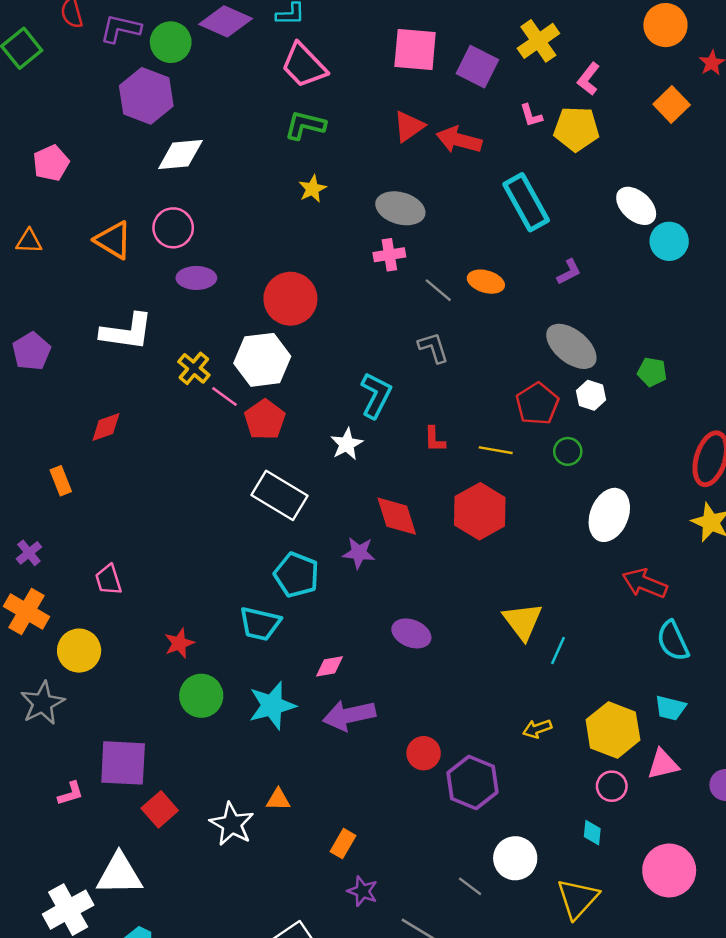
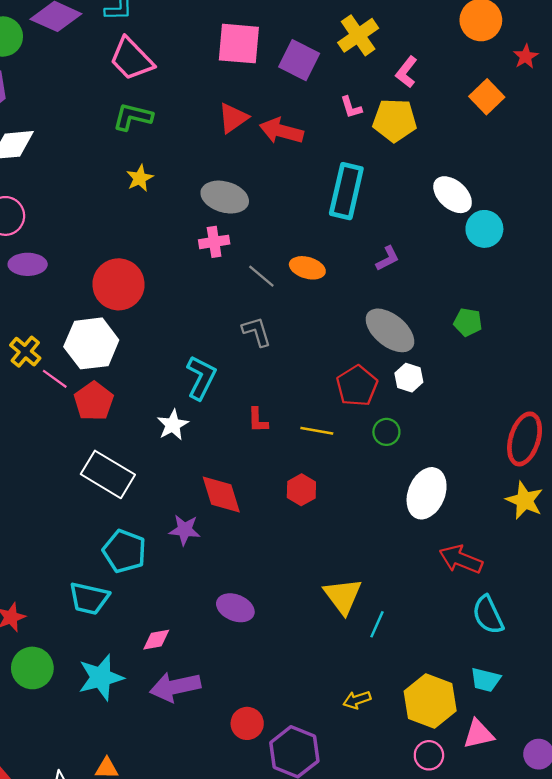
cyan rectangle: (526, 202) -> (346, 191), turned 42
green pentagon: (652, 372) -> (468, 322), moved
red hexagon: (480, 511) -> (301, 490), size x0.6

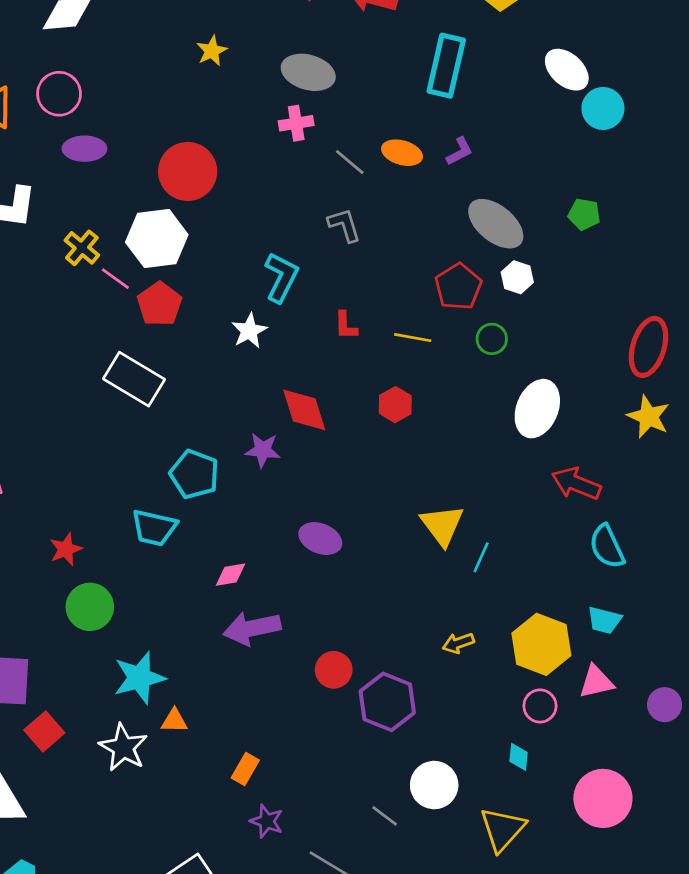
purple L-shape: (388, 258) -> (460, 151), moved
white rectangle: (108, 474) -> (134, 379), moved
cyan star: (101, 677) -> (139, 678), moved

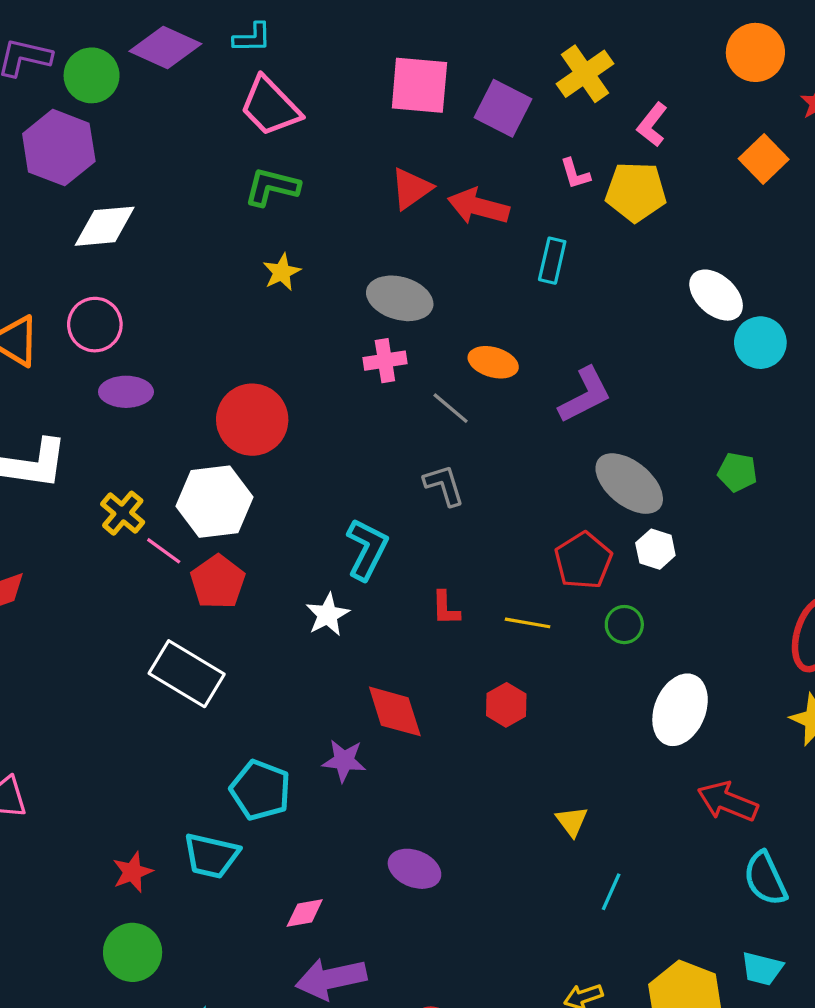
cyan rectangle: (446, 66) -> (552, 261), moved, size x0.6
purple L-shape: (460, 151) -> (585, 395), size x1.6
orange ellipse: (402, 153) -> (493, 362), moved
yellow triangle: (442, 525) -> (572, 821), moved, size x0.6
red star: (66, 549) -> (133, 872), moved

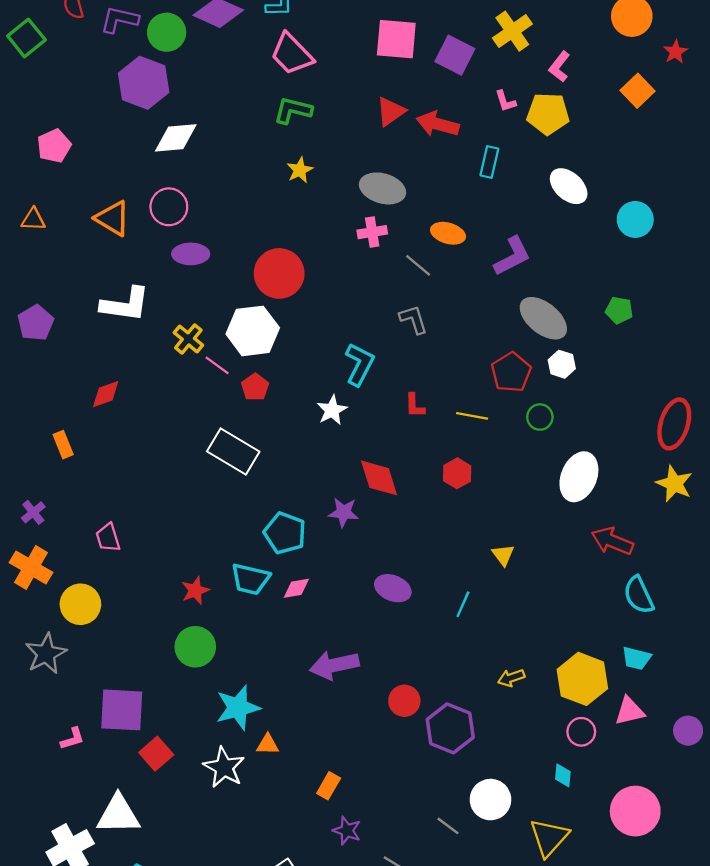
white ellipse: (716, 295) -> (569, 186), moved
red pentagon: (218, 582) -> (255, 387), size x0.7
cyan line: (611, 892) -> (463, 604), moved
pink diamond: (305, 913) -> (296, 588), moved

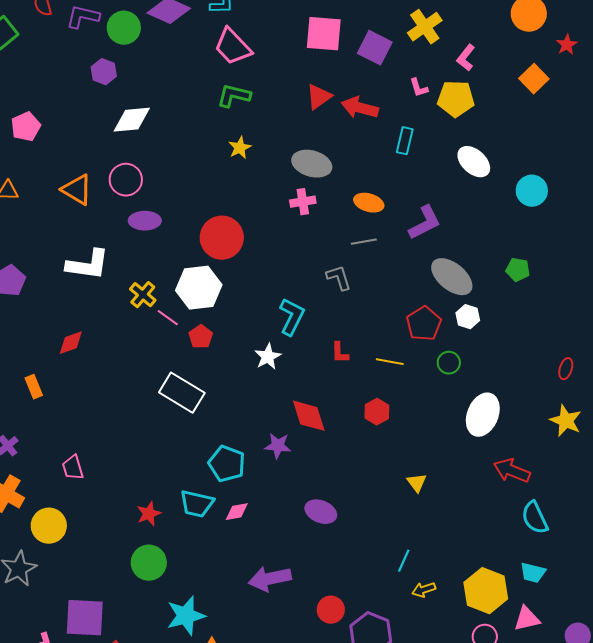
purple hexagon: (144, 83) -> (104, 72), size x0.6
gray line: (418, 265) -> (364, 242), moved, turned -50
red ellipse: (674, 424) -> (566, 369), size x0.5
cyan line: (463, 604) -> (404, 561), moved

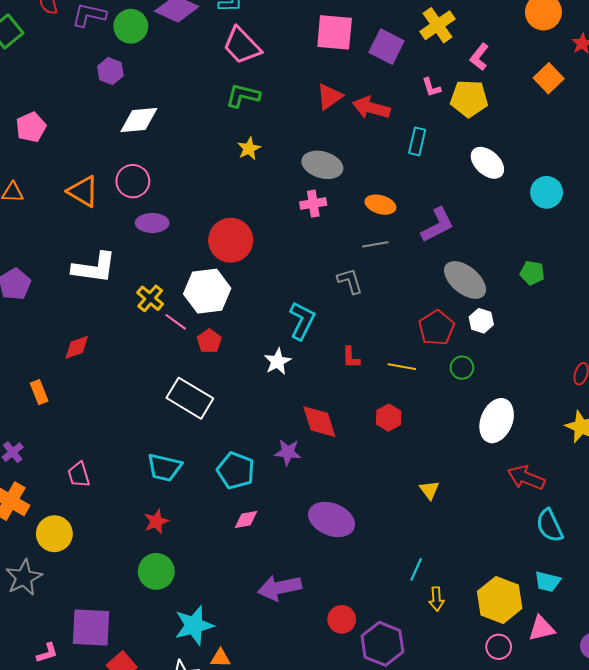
cyan trapezoid: (197, 504) -> (164, 467), moved
purple ellipse: (321, 512) -> (332, 519), size x1.4
yellow arrow: (424, 590) -> (436, 599), turned -75

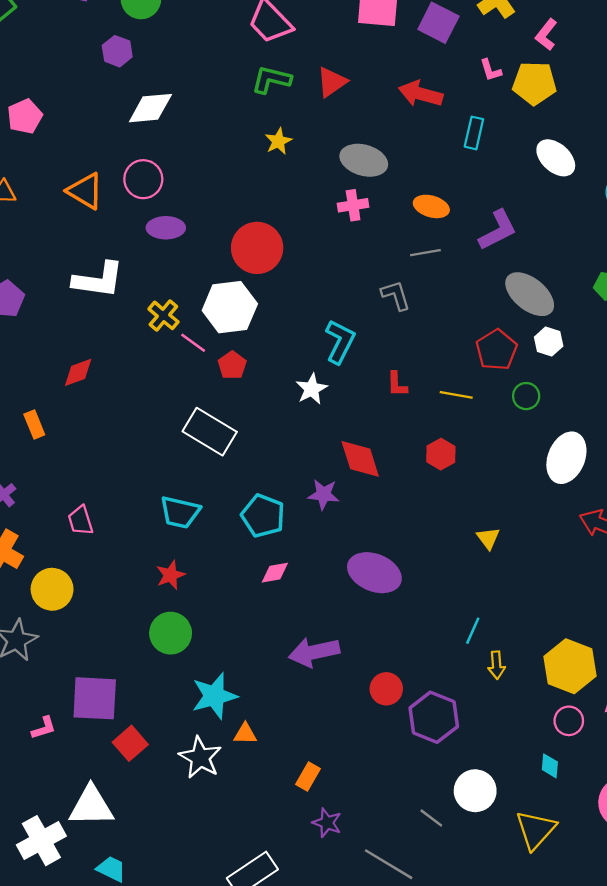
red triangle: (329, 97) -> (332, 82), moved

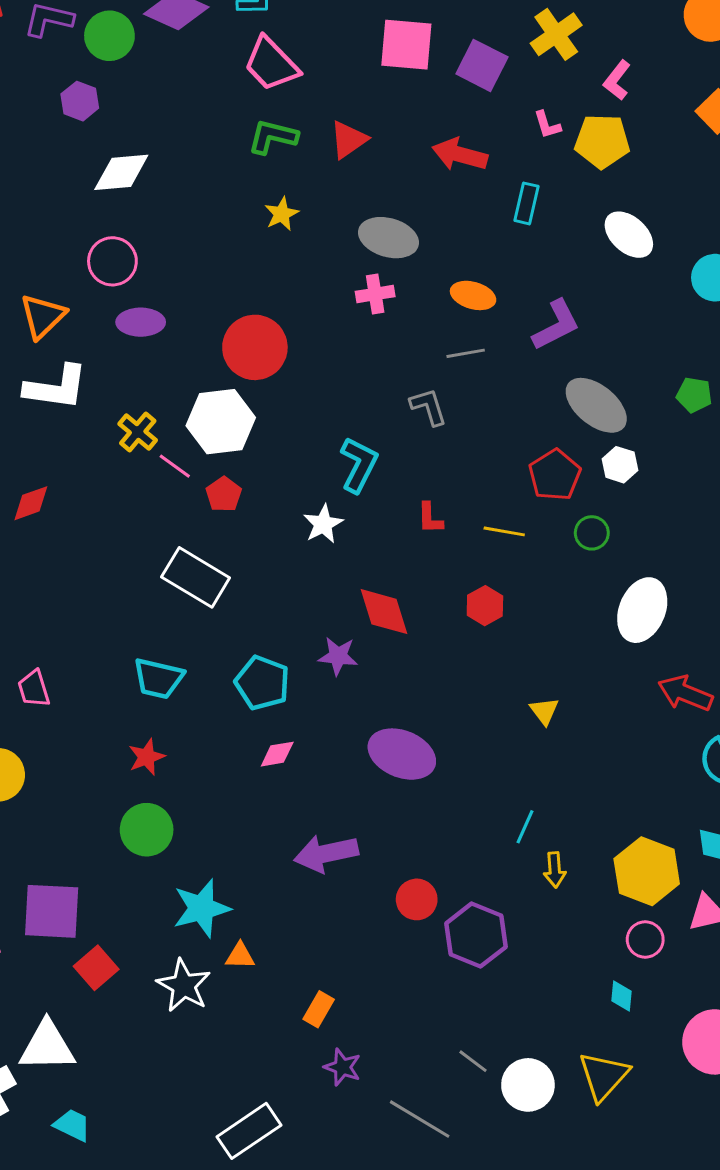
orange triangle: (85, 191) -> (43, 316), moved, turned 45
white circle: (475, 791) -> (528, 1085), moved

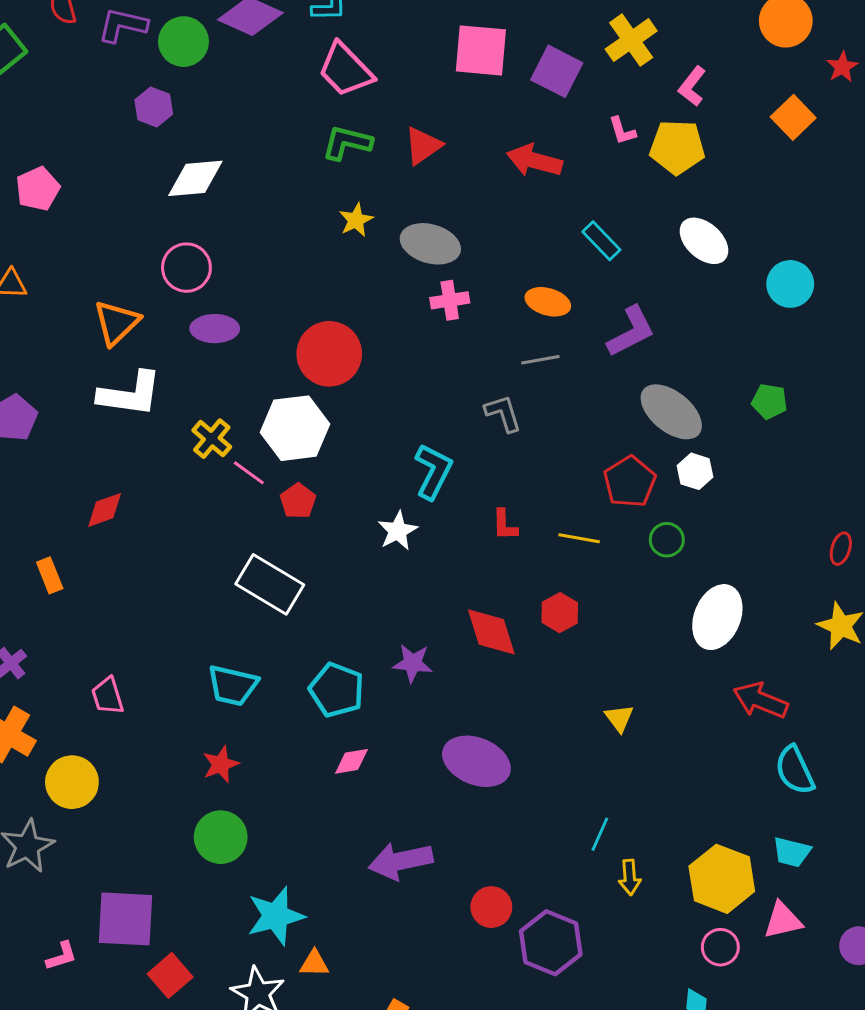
cyan rectangle: (526, 203) -> (601, 241), moved, turned -57
gray ellipse: (388, 238) -> (430, 244), moved
red diamond: (384, 612) -> (491, 632), moved

